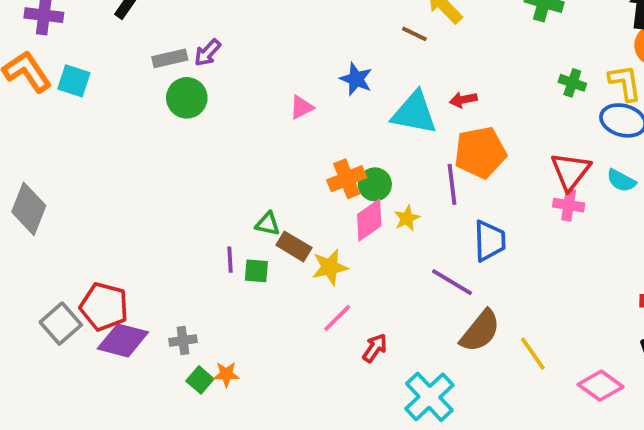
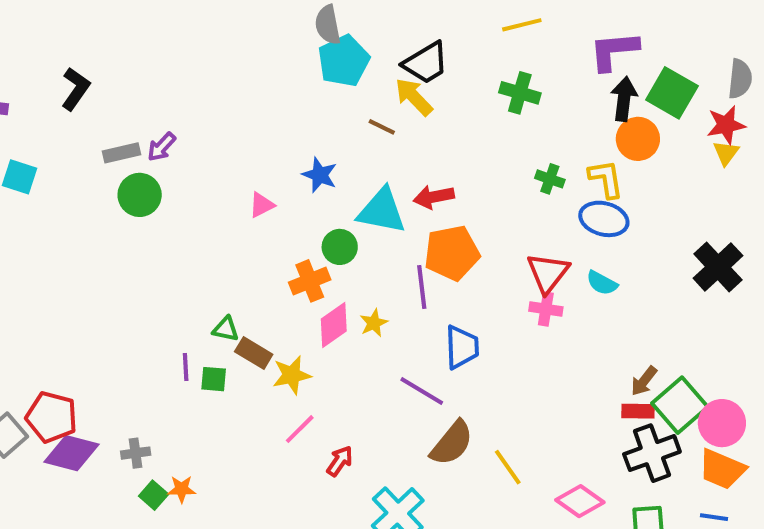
red arrow: (463, 100) -> (434, 197), size x1.4
green circle: (375, 184) -> (340, 247), moved

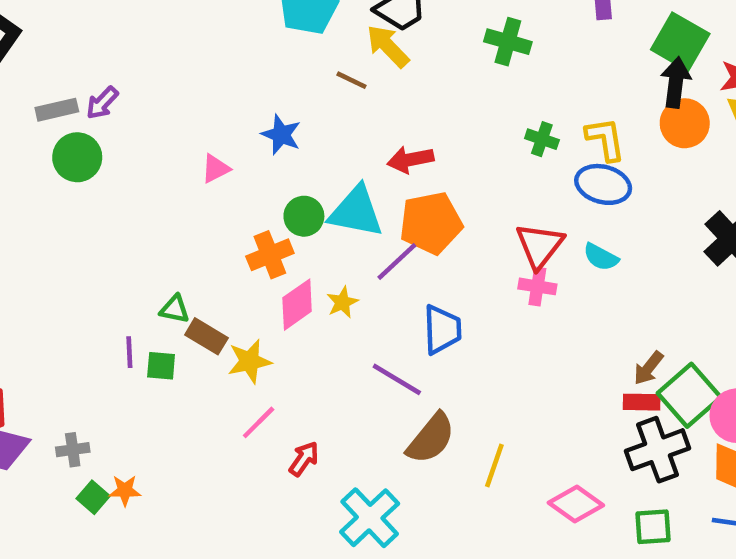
black arrow: (624, 99) -> (676, 82), moved
orange circle: (638, 139) -> (685, 123), moved
cyan triangle: (382, 211) -> (356, 212), moved
purple line: (422, 287) -> (397, 262), turned 54
yellow line: (508, 467) -> (494, 466), turned 54

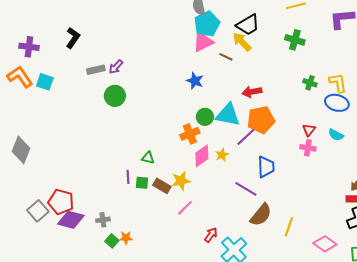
green circle: (77, 157) -> (115, 96), moved
pink triangle: (215, 169) -> (203, 42), moved, size x1.6
red triangle: (540, 246) -> (309, 130), size x0.6
brown rectangle: (206, 336) -> (162, 186), moved
red arrow: (304, 459) -> (211, 235), moved

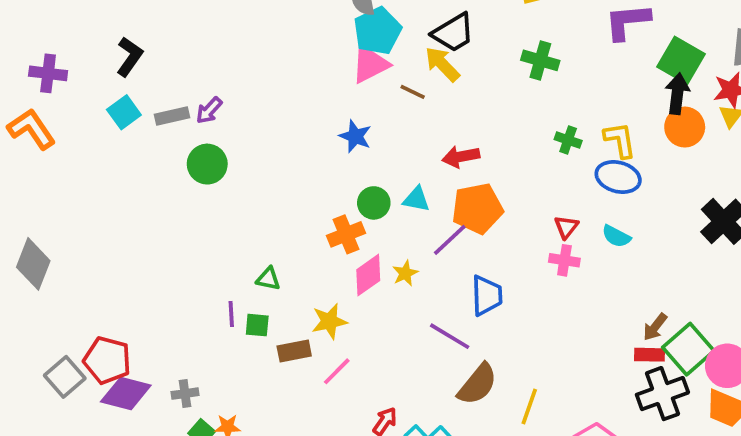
cyan square: (45, 82) -> (124, 112), moved, turned 36
cyan triangle: (228, 115) -> (416, 199), size x0.6
brown rectangle: (162, 186) -> (294, 351), moved, turned -42

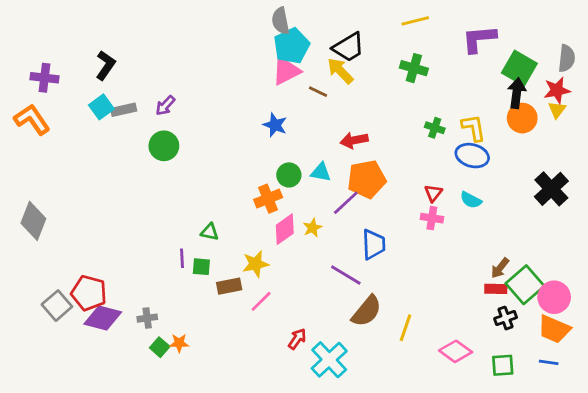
gray rectangle: (172, 116) -> (124, 110), moved
black cross: (662, 394) -> (506, 318), size x0.6

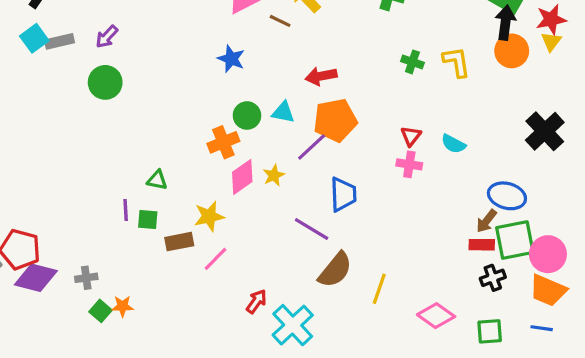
blue ellipse: (472, 156) -> (507, 196), moved
green square: (525, 285) -> (515, 240), turned 30

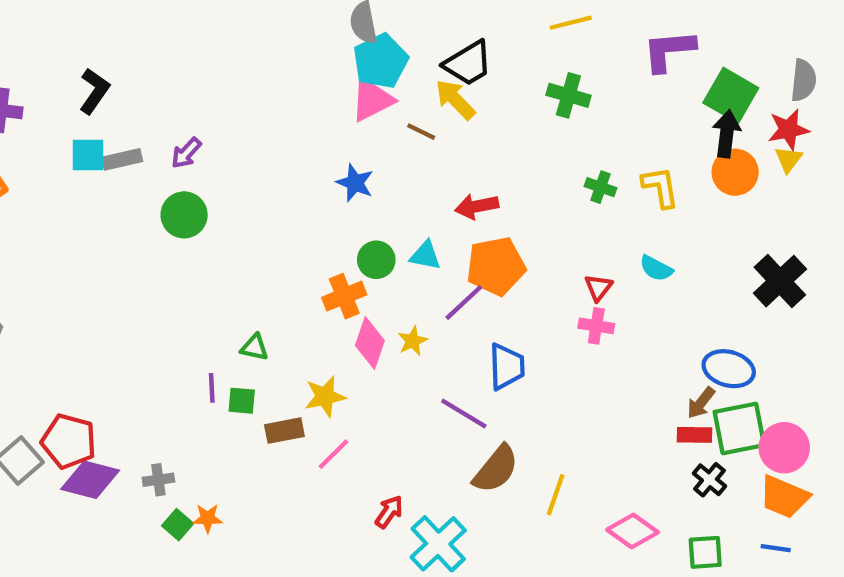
cyan square: (34, 38) -> (88, 155), turned 36
cyan semicircle: (453, 144) -> (656, 268), moved
pink diamond: (242, 177) -> (370, 343), turned -36
black cross: (493, 278) -> (709, 480), turned -30

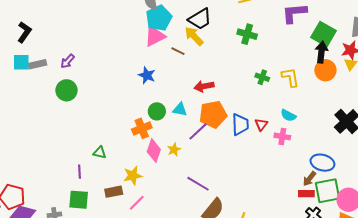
pink cross: (596, 326) -> (282, 136), moved
blue trapezoid: (507, 367) -> (240, 124), moved
green square: (242, 401) -> (79, 200), moved, size x1.5

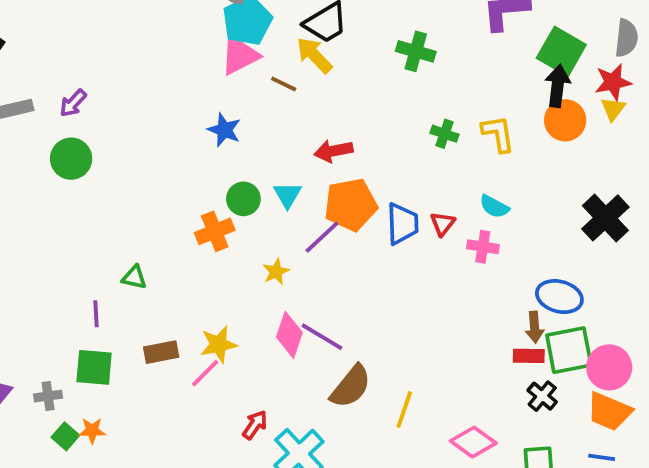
cyan triangle: (180, 109) -> (287, 195), turned 49
pink diamond: (154, 151) -> (289, 335), moved
yellow star: (133, 176) -> (219, 344), moved
brown arrow: (309, 179) -> (535, 327), turned -42

